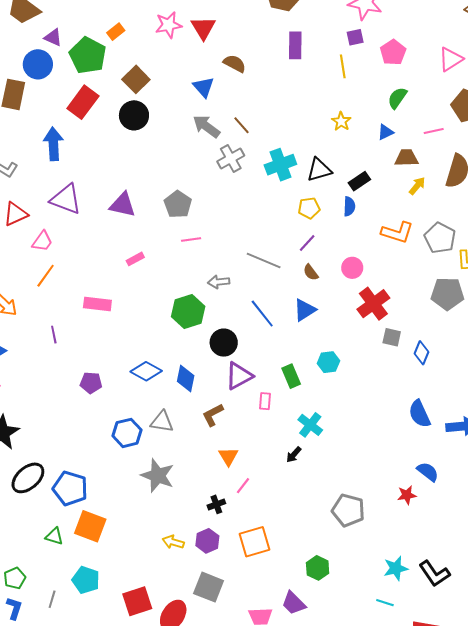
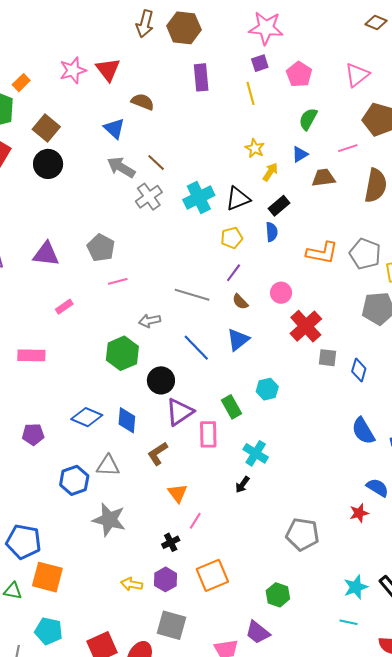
yellow arrow: (417, 186) -> (270, 172), moved
pink rectangle: (265, 401) -> (208, 434), size x1.5

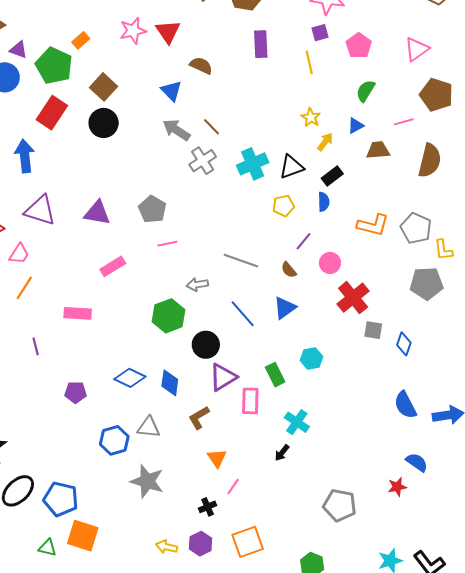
purple line: (234, 273) -> (304, 241), moved
pink rectangle: (64, 307) -> (113, 266), size x1.4

